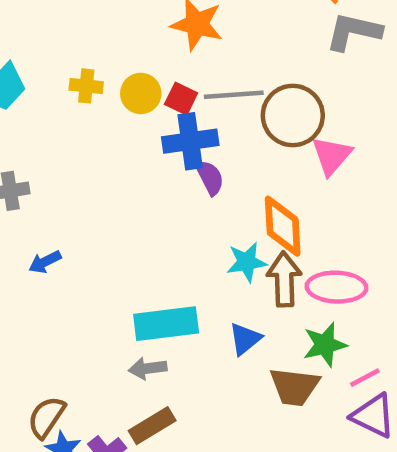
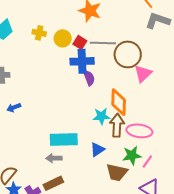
pink line: (365, 378) -> (147, 162), moved, turned -32

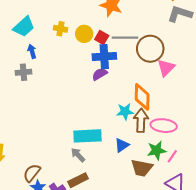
purple semicircle: (89, 78) -> (100, 74), moved, turned -98
blue arrow: (14, 108) -> (32, 51), moved, turned 96
gray arrow: (54, 158) -> (78, 155), turned 49

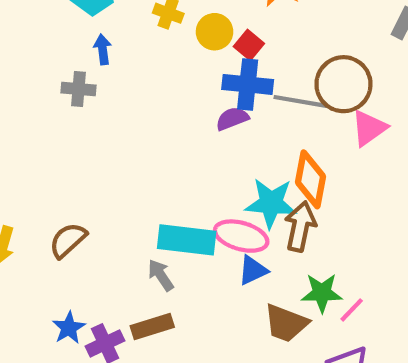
gray line: (125, 38) -> (300, 101), moved
cyan star: (125, 112) -> (271, 203), size x1.4
pink ellipse: (164, 126) -> (241, 236), moved
brown semicircle: (32, 173) -> (68, 240), moved

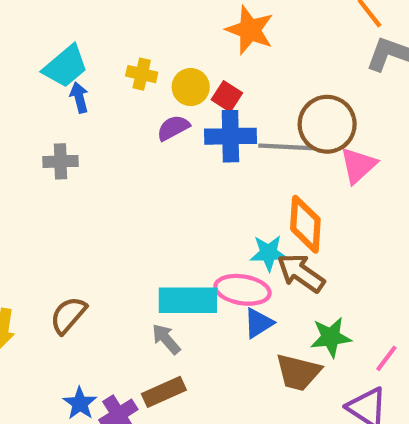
blue arrow: (103, 49) -> (79, 97), moved
purple semicircle: (232, 119) -> (173, 128), moved
cyan star: (271, 203) -> (269, 253), size x0.7
brown arrow: (300, 226) -> (301, 273), turned -60
pink line: (352, 310) -> (386, 358), moved

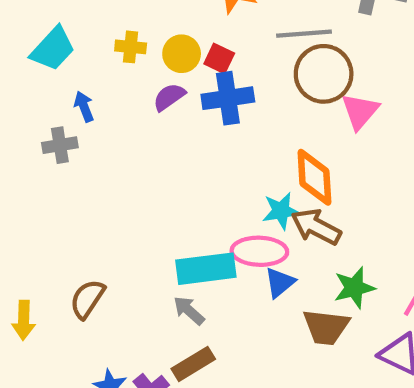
blue arrow: (79, 97) -> (84, 107), moved
gray line: (286, 147) -> (304, 34), moved

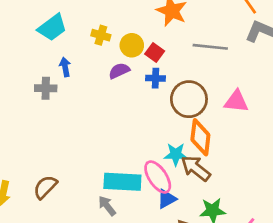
brown circle: (324, 74) -> (189, 99), moved
blue cross: (228, 98) -> (156, 78), size x0.6
pink triangle: (360, 111) -> (236, 101), turned 45
pink ellipse: (259, 251) -> (158, 177), turned 44

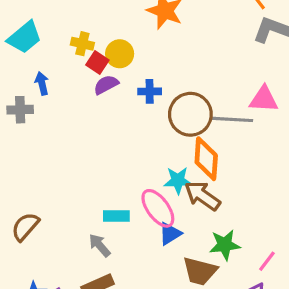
gray line: (210, 47) -> (232, 119), moved
red square: (155, 52) -> (97, 62), moved
pink triangle: (236, 101) -> (264, 99), moved
cyan rectangle: (122, 182) -> (116, 216), size x0.6

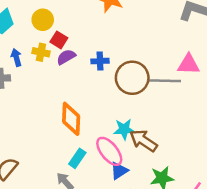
yellow cross: (82, 44) -> (41, 52), moved
yellow circle: (120, 54) -> (43, 20), moved
orange diamond: (206, 159) -> (71, 119), moved
cyan rectangle: (116, 216) -> (77, 158), turned -54

